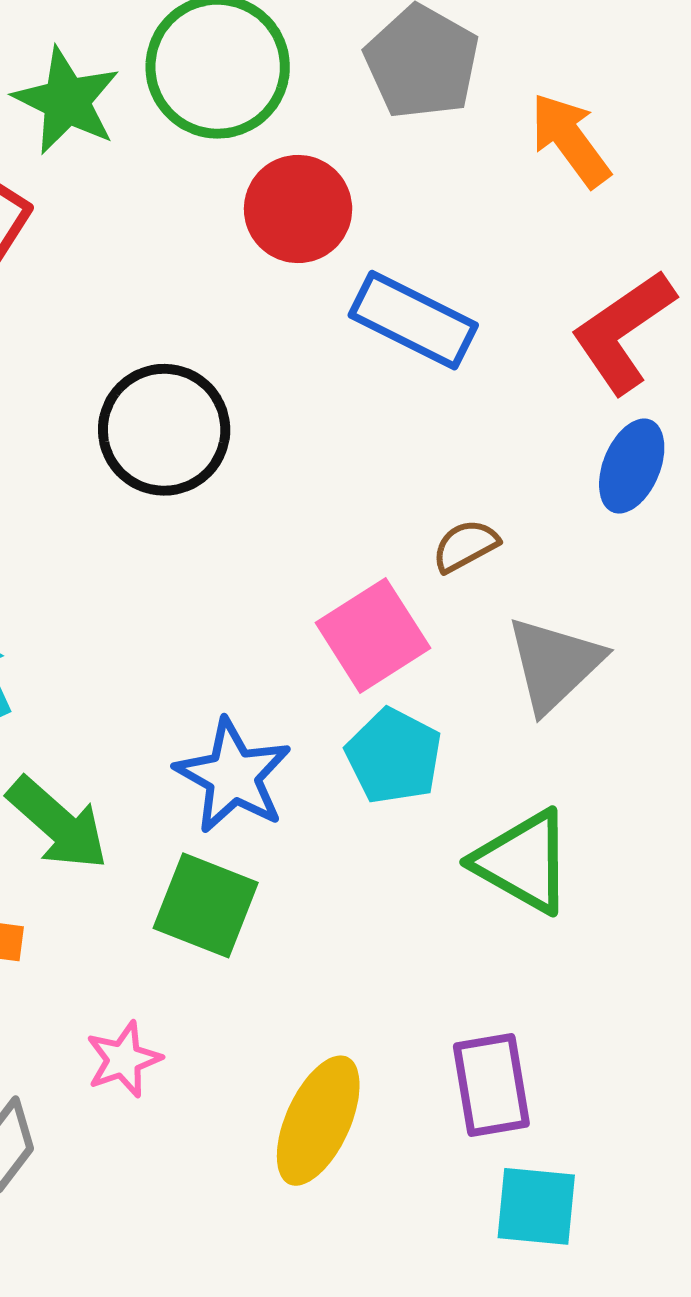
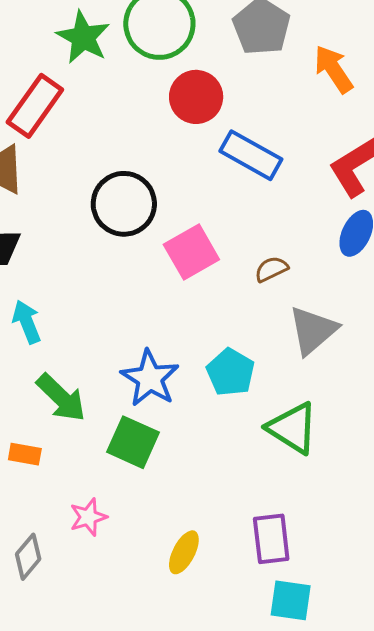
pink square: (373, 635) -> (191, 252), moved
yellow ellipse: (318, 1121) -> (184, 552), size x0.7

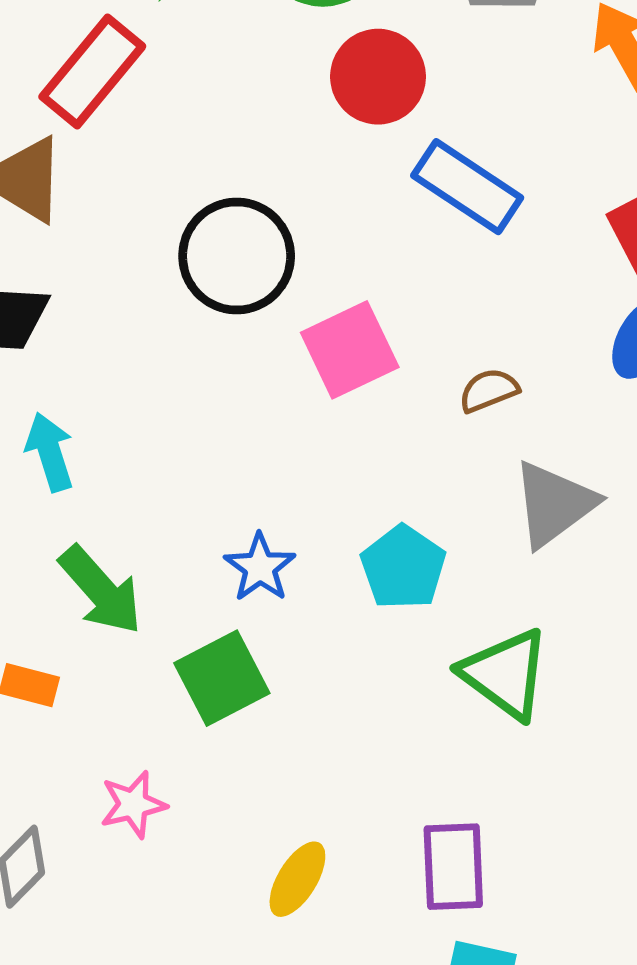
blue star: (150, 378) -> (260, 567), size x0.7
green square: (133, 442) -> (222, 678), turned 34

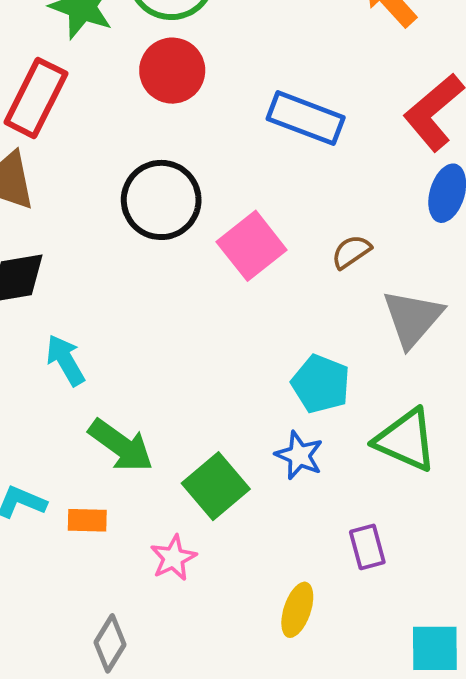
red circle: (378, 77) -> (172, 71), moved
blue star: (260, 567) -> (299, 455), moved
pink star: (133, 804) -> (173, 558), moved
purple rectangle: (453, 867) -> (367, 547), moved, size x0.7

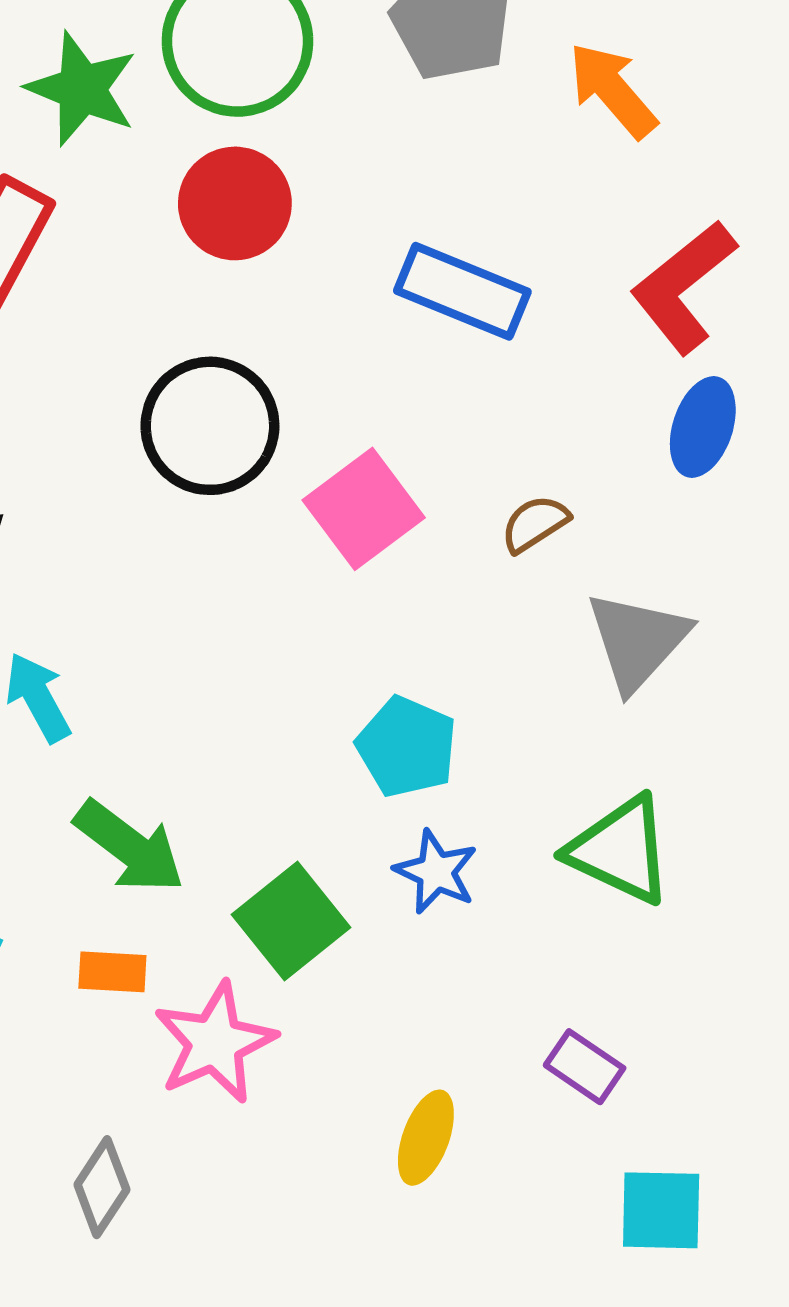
cyan pentagon: (321, 384) -> (407, 747), moved
orange rectangle: (87, 520) -> (112, 972), moved
purple rectangle: (367, 547) -> (585, 1067), moved, turned -42
pink star: (173, 558) -> (215, 1043), size x1.5

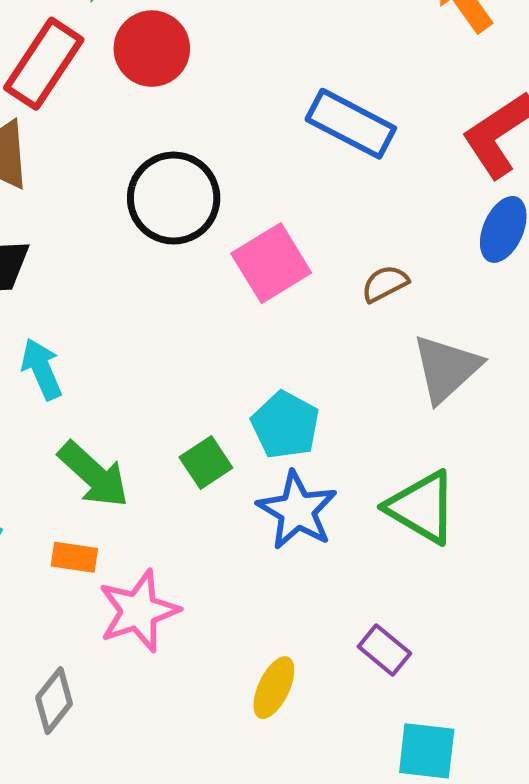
red circle: (235, 203) -> (152, 49), moved
blue star: (436, 872) -> (297, 510), size x1.4
green square: (291, 921) -> (206, 463), moved, size x0.7

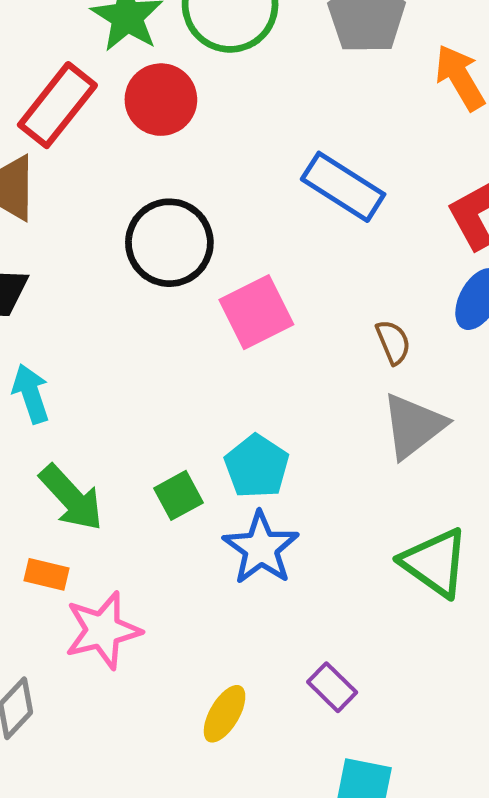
brown semicircle: (385, 284) -> (393, 342), moved, turned 90
green triangle: (422, 507) -> (435, 563), moved

